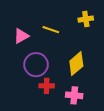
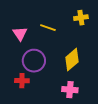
pink triangle: (21, 36) -> (20, 34), turned -35
red cross: (47, 86) -> (22, 81), moved

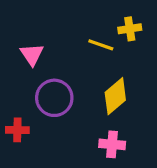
yellow line: (48, 28) -> (101, 45), moved
red cross: (22, 81) -> (17, 130), moved

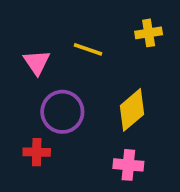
yellow line: (101, 45) -> (88, 49), moved
red cross: (17, 130) -> (37, 152), moved

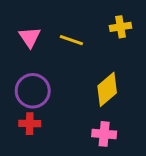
pink triangle: (37, 62) -> (30, 37), moved
purple circle: (62, 112) -> (33, 91), moved

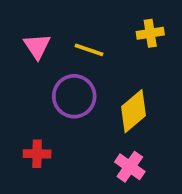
purple circle: (33, 91) -> (74, 96), moved
pink cross: (104, 134) -> (130, 167), turned 30

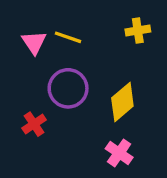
yellow line: (89, 50) -> (68, 37), moved
red cross: (37, 154) -> (34, 124), moved, turned -35

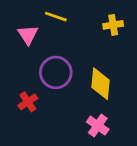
yellow line: (68, 37) -> (56, 17), moved
yellow diamond: (122, 102) -> (101, 84), turned -44

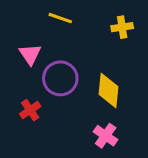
pink triangle: (28, 35) -> (30, 54), moved

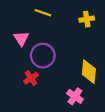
yellow diamond: (109, 90) -> (89, 72), moved
red cross: (30, 110) -> (31, 78), moved

